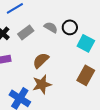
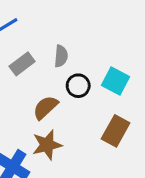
gray semicircle: (51, 27) -> (61, 56), turned 64
black circle: (70, 27) -> (78, 86), moved

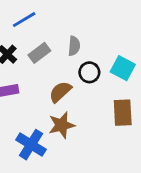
brown rectangle: (116, 131) -> (123, 113), turned -32

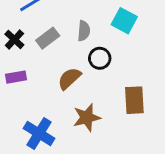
cyan square: (123, 68) -> (124, 21), moved
brown star: (62, 125) -> (87, 118), moved

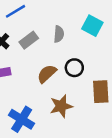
black circle: (100, 58) -> (74, 68), moved

